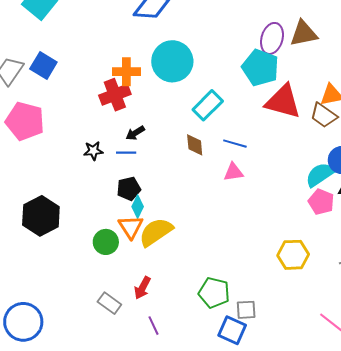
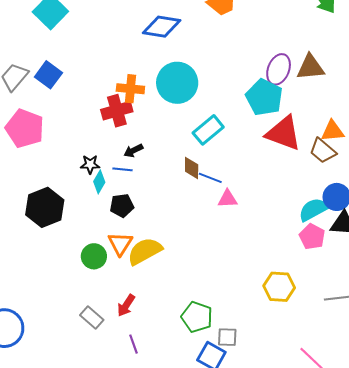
blue line: (235, 144) -> (210, 178), moved
cyan diamond: (138, 207) -> (99, 182), moved
black hexagon: (41, 216) -> (45, 207), moved

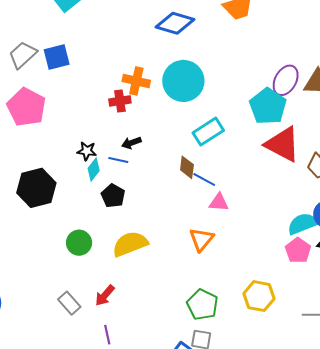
blue square: (48, 75) -> (57, 57), turned 32
red cross: (117, 111) -> (120, 101), size x0.7
black pentagon: (122, 205) -> (113, 196), turned 30
orange triangle: (120, 244) -> (201, 239), moved
green pentagon: (197, 317) -> (202, 305), moved

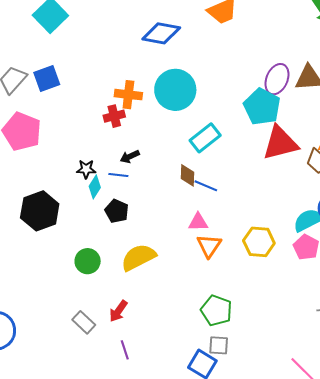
red triangle: (283, 144) -> (280, 143), turned -36
pink triangle: (219, 202) -> (198, 222), moved
yellow hexagon: (259, 296) -> (259, 242), moved

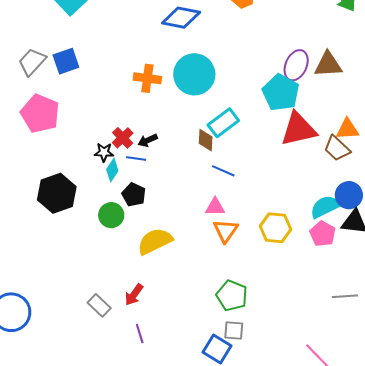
red cross: (114, 116) -> (123, 138), moved, turned -30
brown diamond: (187, 175) -> (206, 140), moved
green circle: (88, 261) -> (111, 215), moved

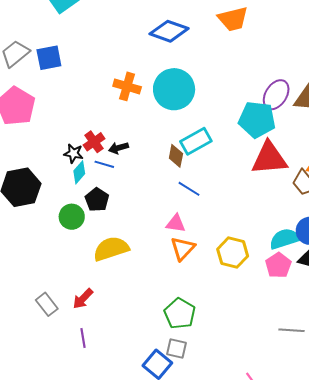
cyan pentagon: (281, 93) -> (257, 120), turned -30

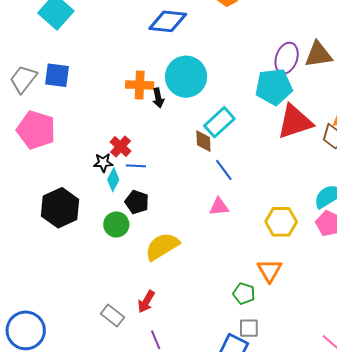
blue square: (49, 58) -> (57, 75), turned 32
black arrow: (118, 148) -> (158, 98), moved, turned -72
blue line: (189, 189) -> (224, 170), turned 35
orange triangle: (183, 248) -> (270, 270), moved
green pentagon: (180, 314) -> (244, 293), size x0.7

